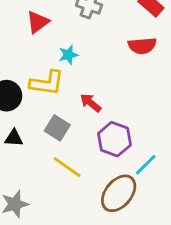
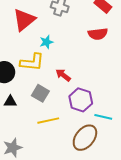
red triangle: (38, 22) -> (24, 20), size x1.4
cyan line: (146, 165) -> (103, 117), turned 60
yellow line: (67, 167) -> (48, 121), turned -45

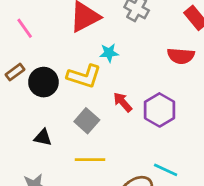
purple hexagon: (81, 100) -> (160, 110), moved
black triangle: (10, 102) -> (43, 137), moved

